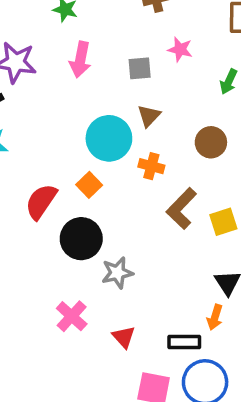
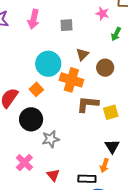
pink star: (180, 49) -> (102, 14), moved
brown triangle: (149, 116) -> (82, 54), moved
orange cross: (151, 166) -> (71, 80), size x1.6
brown L-shape: (181, 208) -> (88, 104), turned 50

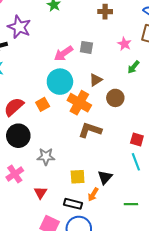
pink arrow: (34, 19) -> (64, 53), moved, turned 30
yellow square: (111, 112) -> (78, 177), moved
black circle: (31, 119) -> (18, 136), moved

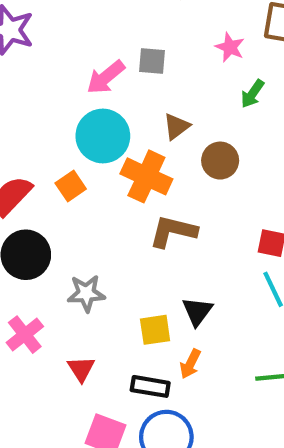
black triangle: (105, 177) -> (197, 311), moved

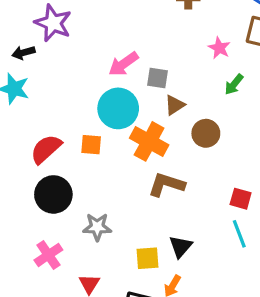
gray square: (152, 61) -> (158, 78), moved
orange square: (71, 186) -> (91, 145), turned 35

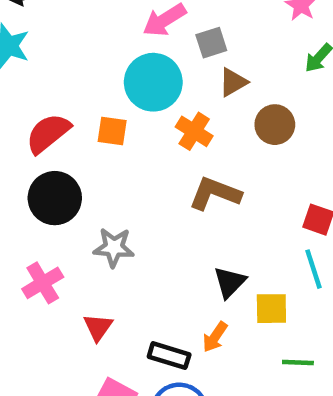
gray square: (158, 78) -> (211, 43), turned -30
orange cross: (149, 141) -> (194, 131), size x0.7
yellow square: (148, 258) -> (271, 309), moved

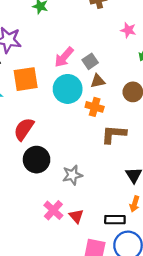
brown triangle: (233, 82) -> (98, 81), moved, turned 35
orange square: (112, 131) -> (26, 79), moved, size x1.6
pink cross: (43, 283) -> (53, 210), moved

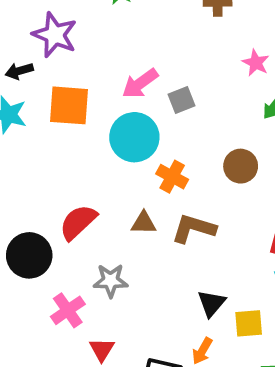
brown triangle: (98, 81) -> (144, 223), moved
red semicircle: (24, 129) -> (78, 222), moved
black circle: (37, 160) -> (29, 255), moved
pink cross: (53, 210) -> (68, 310), moved

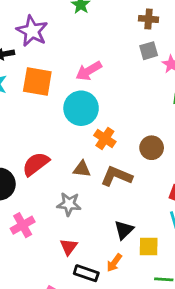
gray square: (182, 100) -> (149, 51), moved
brown circle: (241, 166) -> (152, 148), moved
gray star: (111, 281) -> (69, 204), moved
red triangle: (102, 350) -> (69, 247), moved

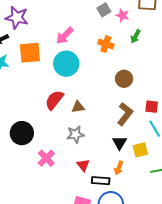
orange cross: (105, 138) -> (106, 44), moved
red semicircle: (36, 164) -> (54, 100), moved
brown L-shape: (116, 176) -> (125, 114), moved, turned 120

